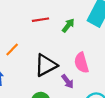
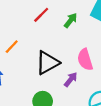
red line: (41, 20) -> (41, 15), turned -35
purple arrow: (68, 81) -> (71, 79), turned -104

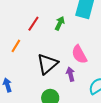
orange line: (12, 47) -> (16, 46), moved
purple arrow: (71, 79) -> (70, 74), turned -40

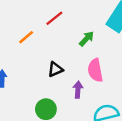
green arrow: (60, 23) -> (87, 39), moved
black triangle: (47, 64) -> (55, 69), size x0.6

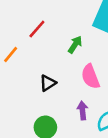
purple arrow: (78, 90) -> (82, 110), moved

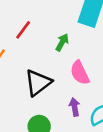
black triangle: (48, 83) -> (38, 83), size x1.6

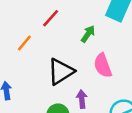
purple arrow: (75, 107) -> (82, 99), moved

